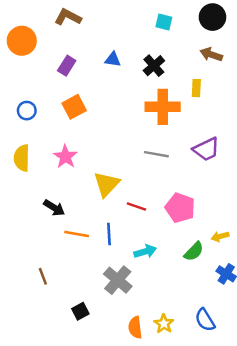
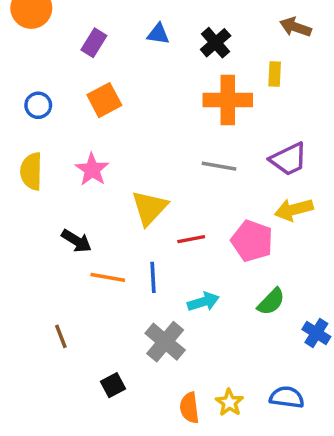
red line: (136, 207) -> (191, 239), turned -30
yellow arrow: (220, 236) -> (294, 210), moved, size x1.5
blue semicircle: (205, 320) -> (287, 397), turned 130

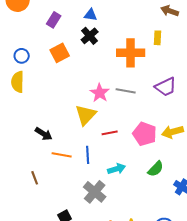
black cross: (216, 43) -> (90, 36), moved
pink star: (92, 170) -> (100, 93), moved
yellow semicircle: (31, 171) -> (18, 82), moved
yellow arrow: (294, 210) -> (173, 132), moved
brown line: (61, 336) -> (35, 178), moved

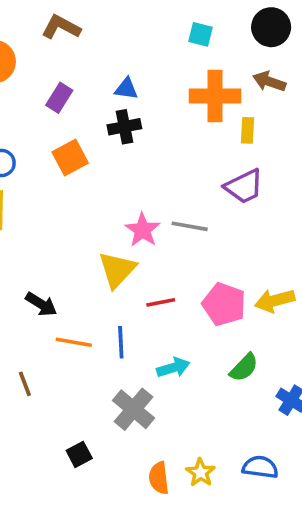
black cross: (90, 36) -> (124, 127), turned 30
orange cross: (131, 53) -> (215, 96), moved
purple trapezoid: (166, 87) -> (244, 187), moved

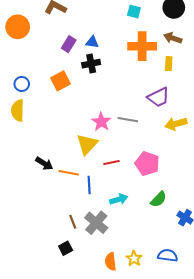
purple rectangle: (59, 98) -> (69, 44), moved
yellow rectangle: (248, 130) -> (169, 64), moved
yellow arrow: (275, 301) -> (176, 124), moved
orange line: (74, 342) -> (69, 173), moved
brown line: (25, 384) -> (73, 222), moved

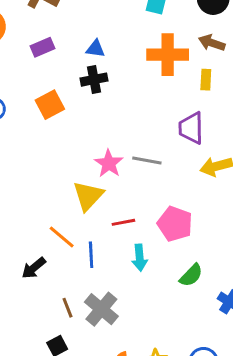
purple rectangle: (69, 44) -> (42, 47), moved, turned 35
purple trapezoid: (158, 97) -> (191, 128), turned 115
black arrow: (44, 164) -> (34, 268), moved, turned 108
orange line: (69, 173) -> (62, 237), turned 30
cyan arrow: (119, 199) -> (140, 258), moved, turned 102

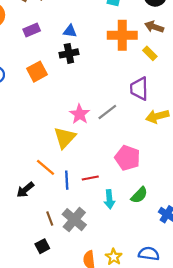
yellow rectangle: (206, 80) -> (150, 53), turned -48
gray line: (147, 161) -> (107, 112), turned -48
red line: (123, 222) -> (90, 178), moved
cyan arrow: (140, 258) -> (109, 199), moved

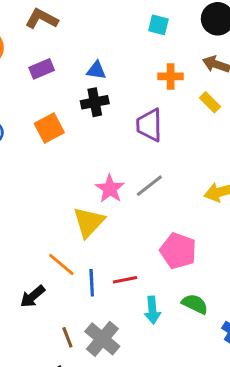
orange cross: (122, 35) -> (171, 76), size x0.6
purple trapezoid: (139, 89) -> (149, 125), moved
green semicircle: (139, 195) -> (195, 304), turned -108

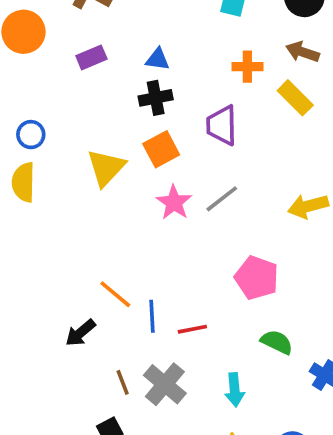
yellow rectangle: (210, 102) -> (295, 98), size x1.4
orange square: (49, 128) -> (161, 149), moved
yellow triangle: (89, 222) -> (106, 168), moved
red line: (125, 280) -> (192, 329), moved
cyan arrow: (152, 310) -> (235, 390), moved

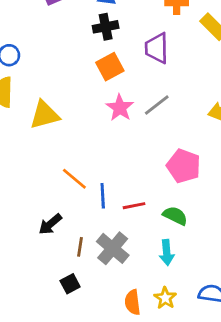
yellow triangle: (106, 168) -> (45, 115), moved, turned 32
black arrow: (80, 333) -> (50, 224), moved
green semicircle: (277, 342) -> (175, 216), moved
brown line: (123, 382) -> (80, 247), turned 30

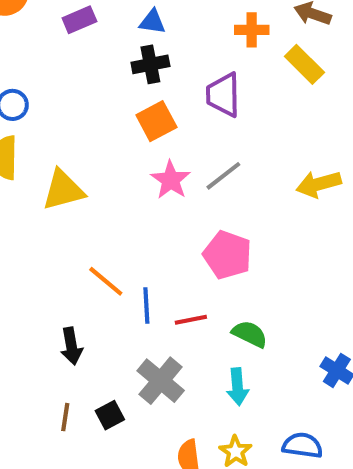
pink pentagon: (184, 166) -> (227, 255), moved
black arrow: (50, 224) -> (71, 346), turned -60
brown line: (80, 247) -> (65, 417), moved
black square: (70, 284) -> (110, 415), moved

